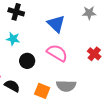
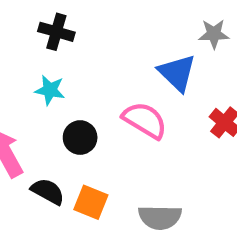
blue triangle: (56, 24) -> (177, 73), moved
gray semicircle: (66, 86) -> (160, 217), moved
orange square: (42, 91) -> (91, 202), moved

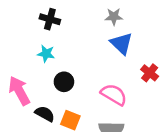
gray star: (214, 34) -> (114, 17), moved
pink semicircle: (145, 120) -> (114, 95), moved

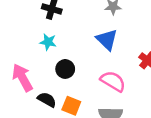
blue triangle: (121, 43) -> (107, 40), moved

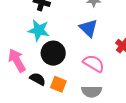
cyan star: (48, 42) -> (39, 30), size x1.5
black circle: (65, 69) -> (53, 53), size x1.5

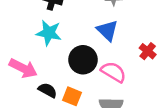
black circle: (53, 53) -> (83, 60), moved
pink arrow: (17, 60) -> (23, 68), turned 145

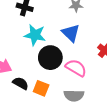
cyan star: (49, 33) -> (35, 35), moved

